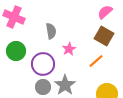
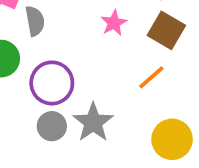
gray semicircle: (51, 31) -> (35, 21), moved
pink star: (69, 49) -> (114, 23), moved

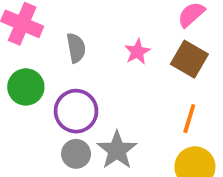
gray semicircle: (35, 21) -> (76, 48), moved
orange line: (151, 77) -> (189, 119), moved, turned -32

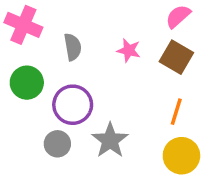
pink star: (137, 52) -> (129, 50), turned -30
gray circle: (76, 154) -> (57, 144), moved

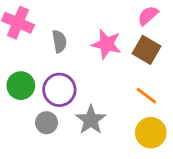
pink star: (129, 50) -> (106, 44), size x1.5
green circle: (27, 83) -> (21, 86), moved
orange line: (176, 112) -> (146, 96), turned -70

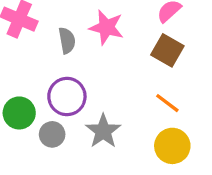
pink star: (106, 44) -> (106, 27), moved
green circle: (21, 86) -> (19, 113), moved

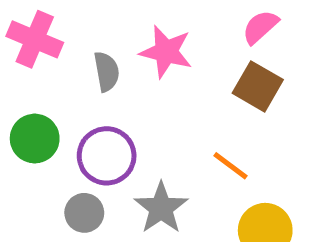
orange line: (167, 103) -> (231, 166), moved
green circle: (19, 113) -> (35, 139), moved

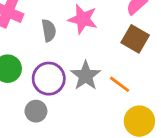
gray star: (161, 208) -> (86, 76), moved

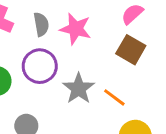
gray semicircle: (49, 30) -> (41, 24), moved
purple circle: (49, 79) -> (40, 66), moved

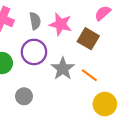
brown square: (131, 50) -> (88, 39), moved

